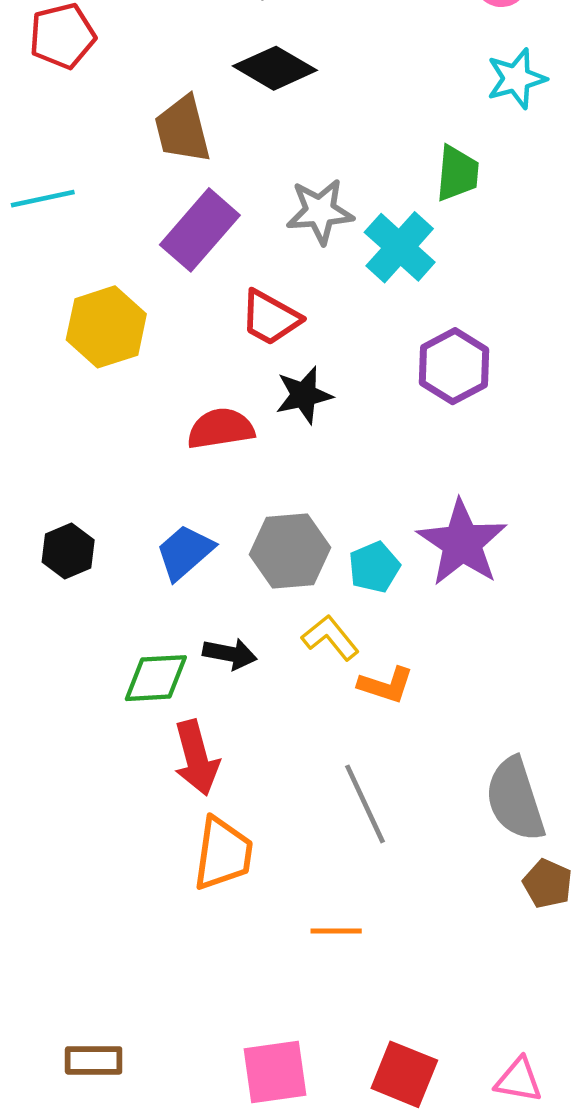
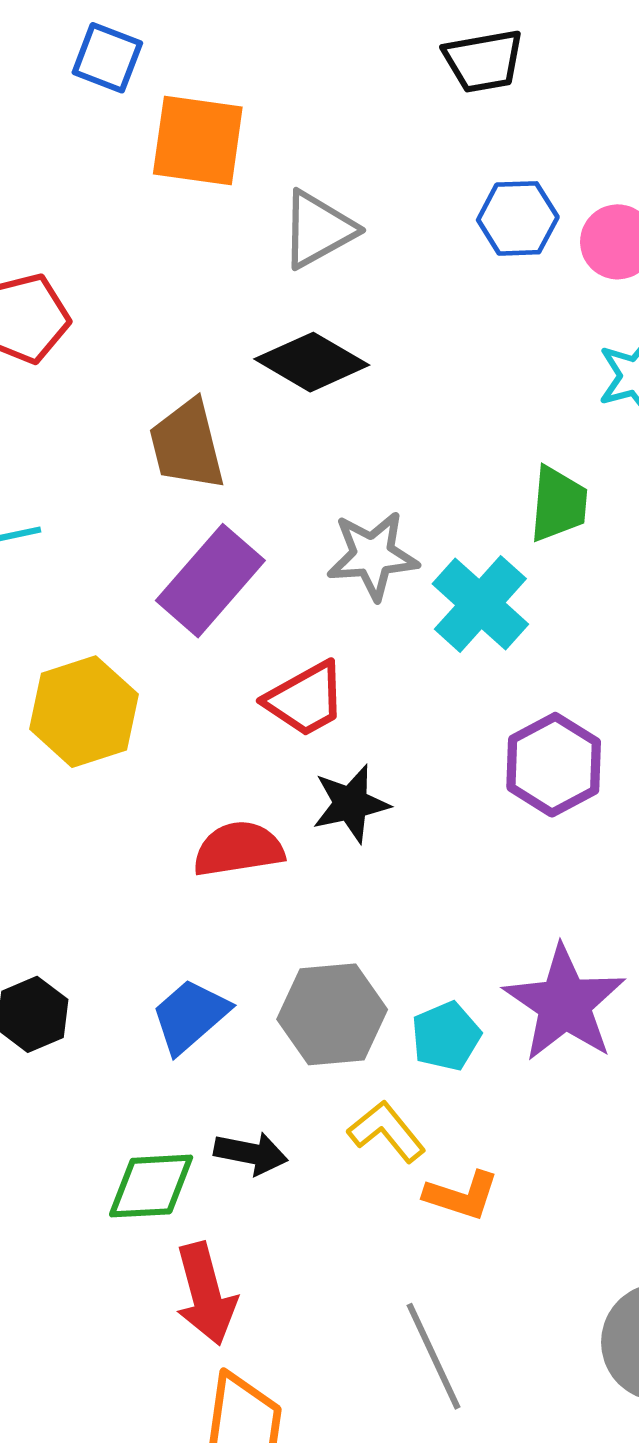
red trapezoid: (270, 318) -> (306, 699), turned -58

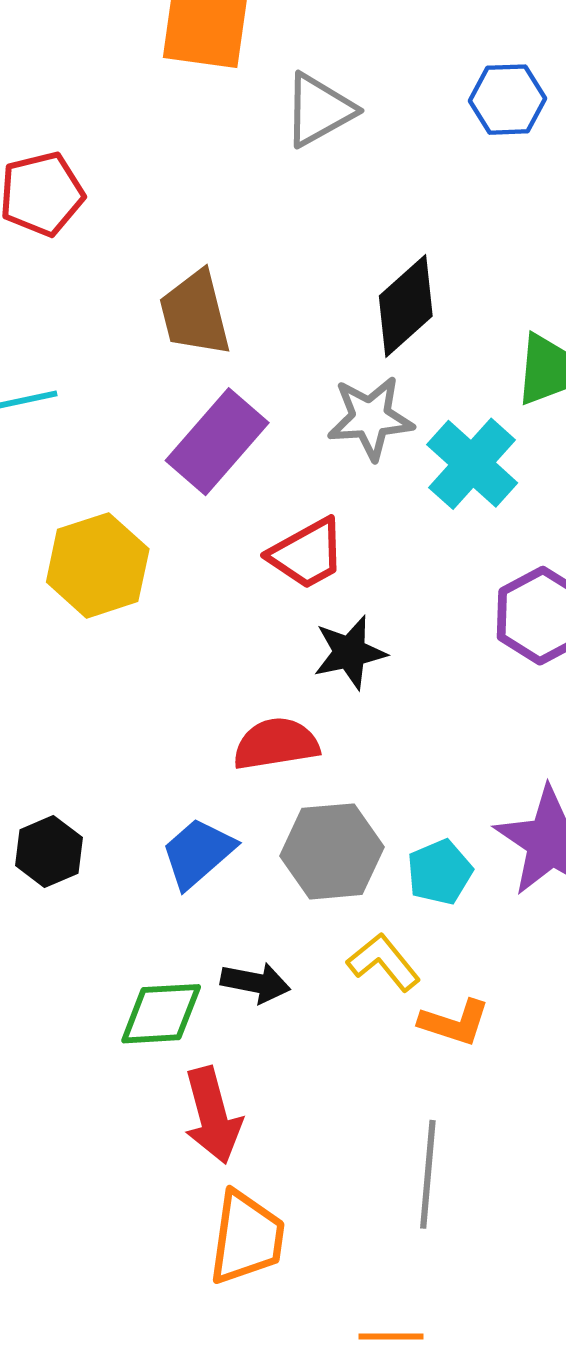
black diamond: (312, 362) -> (406, 306), moved, turned -72
red semicircle: (238, 849) -> (276, 744), moved
gray line: (434, 1356) -> (428, 1174), turned 30

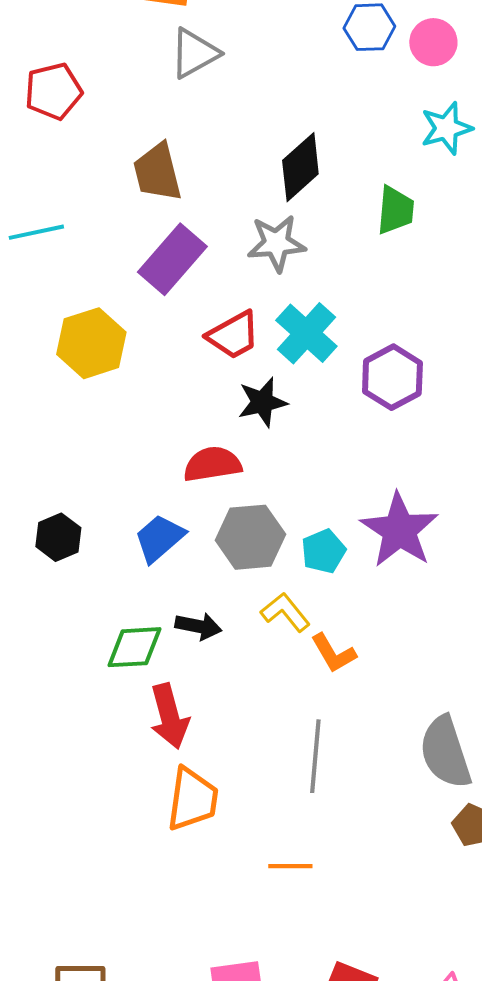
gray triangle: (319, 110) -> (194, 53), moved
cyan cross: (472, 464) -> (306, 333), moved
orange L-shape: (454, 1022) -> (333, 653), turned 42

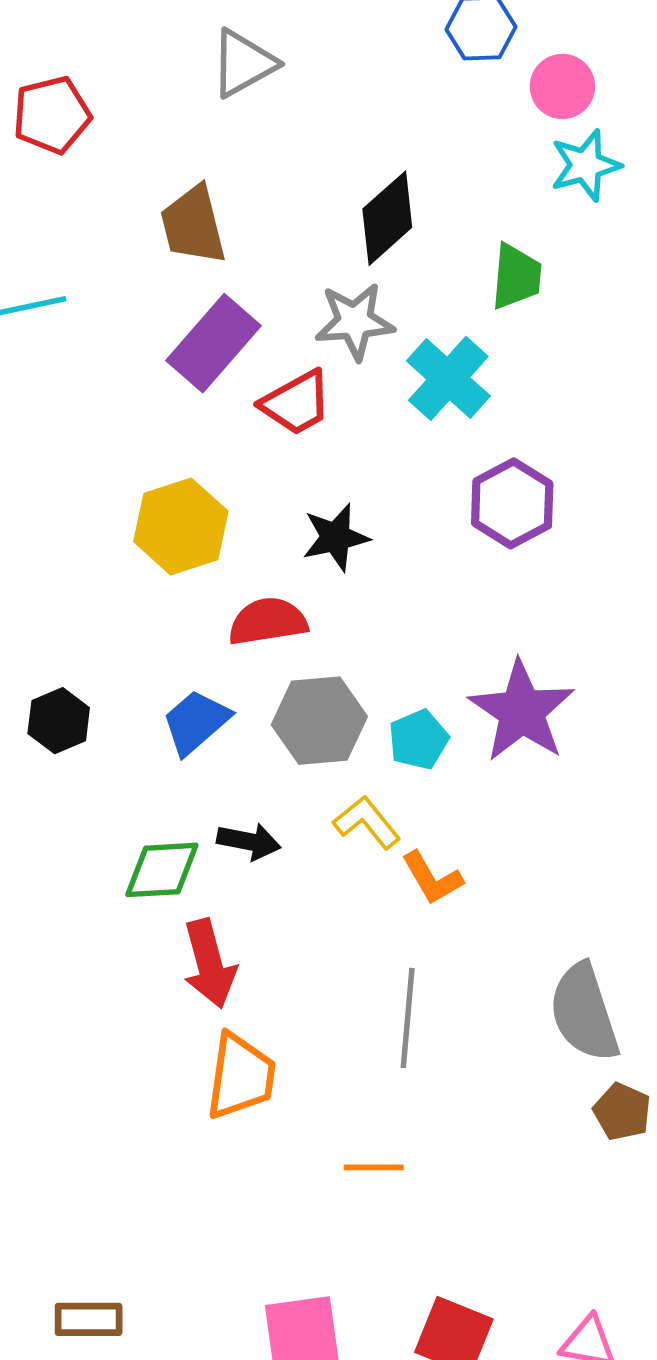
pink circle: (433, 42) -> (562, 86), moved
cyan cross: (306, 333) -> (448, 378), moved
red trapezoid: (233, 335) -> (296, 403), moved
yellow hexagon: (91, 343) -> (181, 526), moved

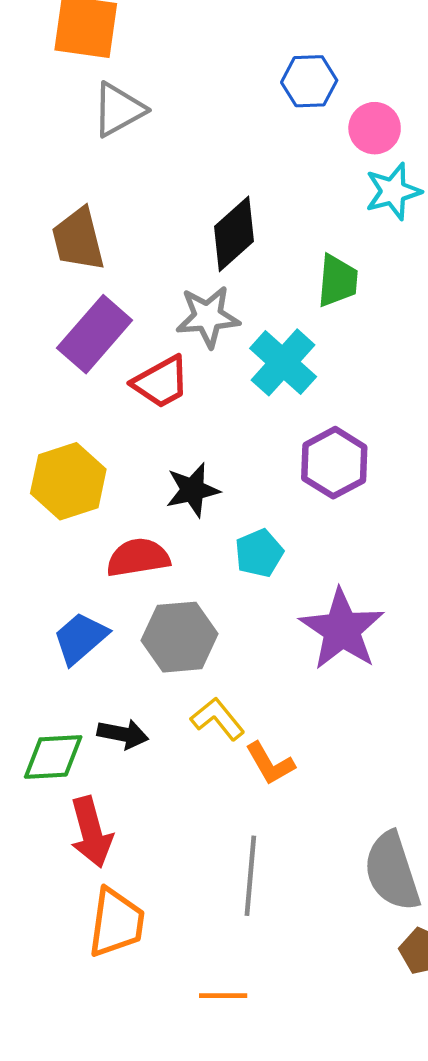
cyan pentagon: (418, 740) -> (259, 553), moved

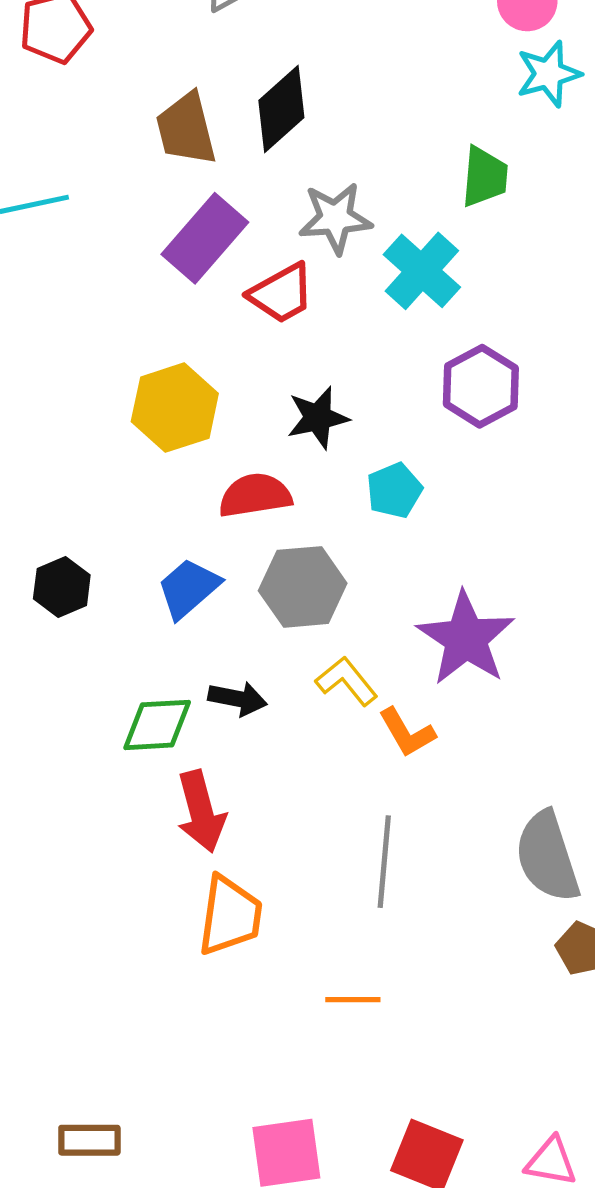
black diamond: (234, 234) -> (281, 109), moved
purple star: (342, 629) -> (466, 638), moved

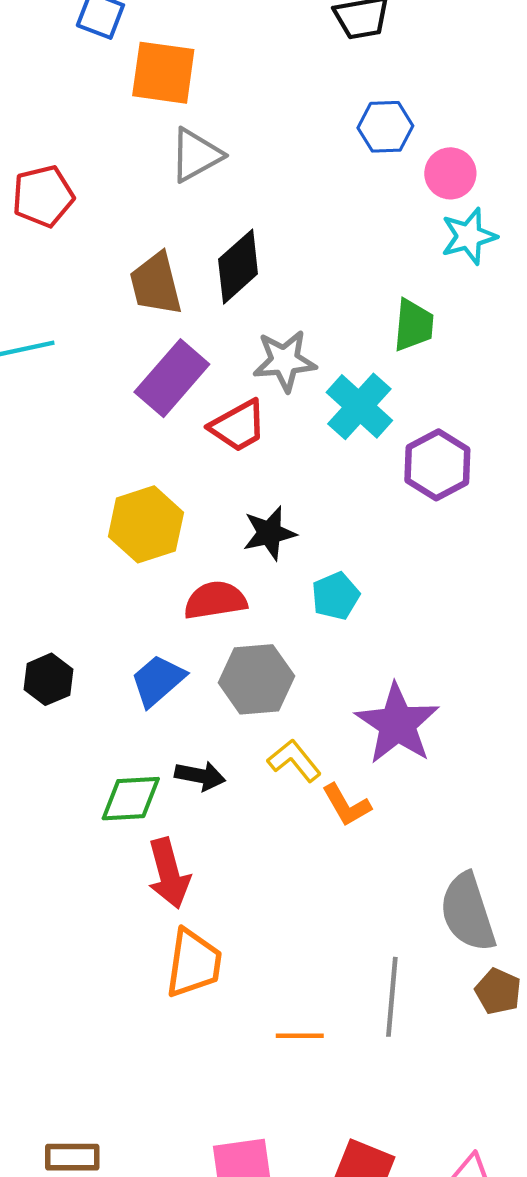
purple hexagon: (481, 386) -> (437, 465), moved
gray line: (384, 862) -> (392, 997), moved

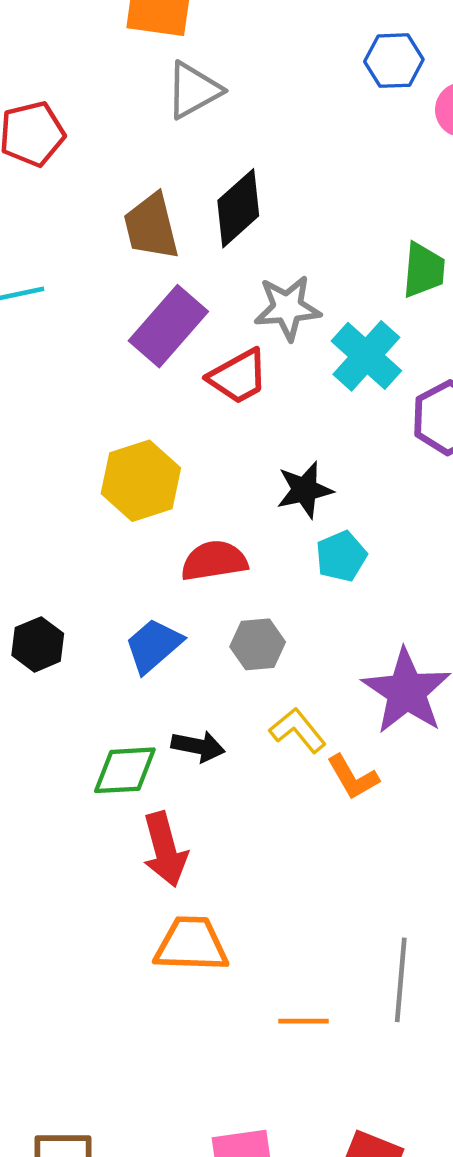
black star: (269, 533) -> (305, 490), moved
gray hexagon: (256, 679) -> (258, 644), size x0.7
orange trapezoid: (194, 963) -> (191, 944), turned -96

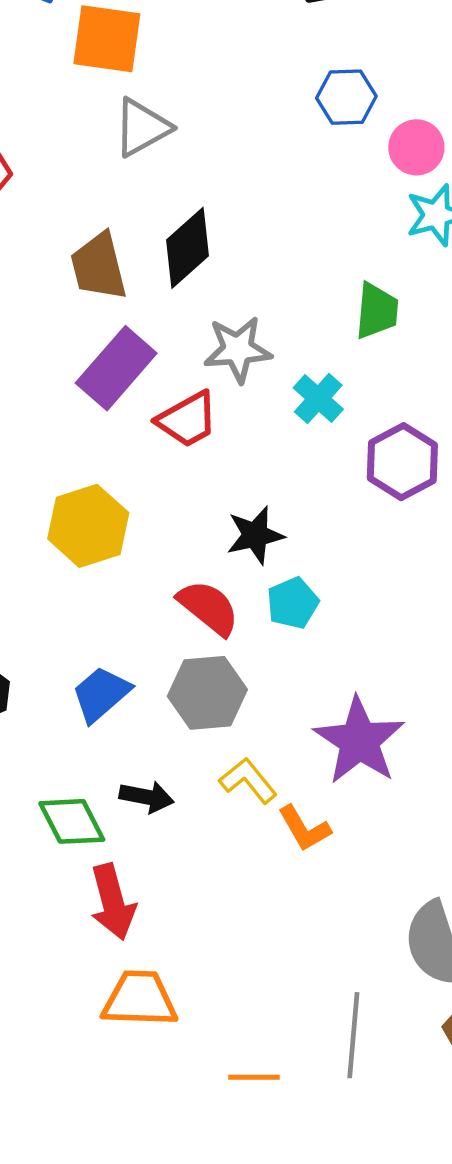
cyan cross: (366, 356) -> (318, 399), size x0.7
red semicircle: (214, 561) -> (208, 608), moved, turned 48
gray hexagon: (258, 644) -> (207, 693), size x1.4
green diamond: (125, 770) -> (72, 821), turned 66

